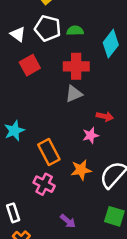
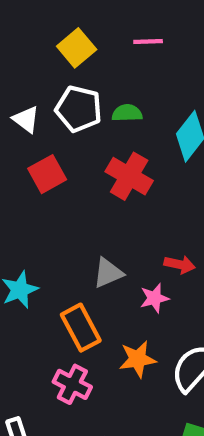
red cross: (76, 66) -> (129, 176), turned 30
gray triangle: (74, 94) -> (108, 273), moved

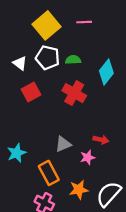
yellow square: (77, 48) -> (46, 25), size x1.4

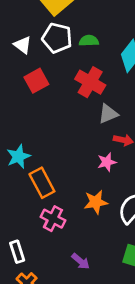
gray triangle: (63, 144) -> (108, 114), moved
orange rectangle: (49, 173) -> (42, 183), moved

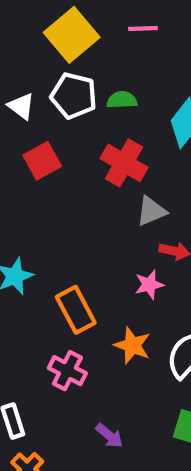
orange rectangle: (42, 183) -> (76, 310), moved
orange star: (96, 202) -> (132, 345), turned 30

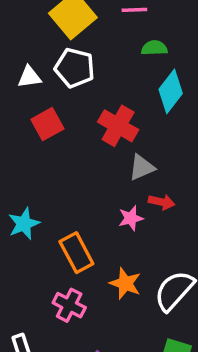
green semicircle: (122, 100) -> (154, 48), moved
white triangle: (21, 106) -> (29, 77), turned -45
pink star: (149, 285) -> (131, 218), moved

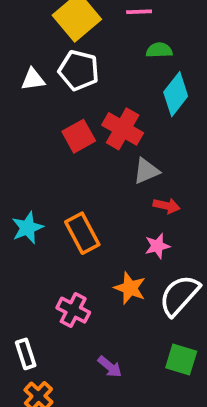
red square: (47, 124) -> (79, 136), moved
pink star: (131, 218) -> (157, 246), moved
orange rectangle: (76, 253) -> (82, 233), moved

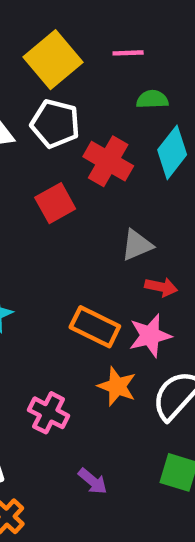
red cross: (123, 129) -> (108, 161), moved
orange rectangle: (82, 233) -> (95, 327), moved, turned -36
pink star: (157, 246) -> (150, 336), size x1.4

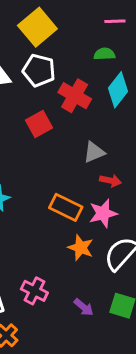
pink line: (128, 53) -> (115, 21), moved
pink cross: (49, 413) -> (34, 291), moved
purple arrow: (93, 481) -> (84, 307), moved

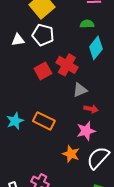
red cross: (75, 96) -> (67, 65), moved
orange rectangle: (66, 207) -> (44, 121), moved

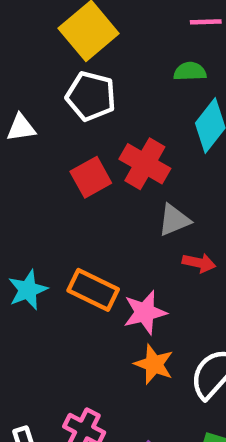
white triangle: (18, 40) -> (21, 128), moved
pink star: (86, 131) -> (145, 312), moved

